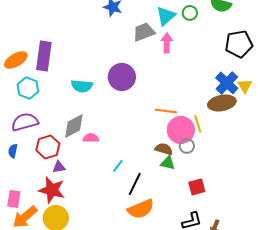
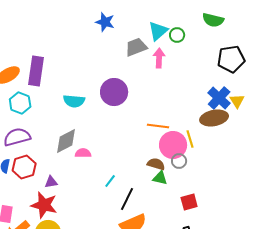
green circle: (190, 13) -> (177, 35), moved
red hexagon: (48, 147) -> (24, 167), moved

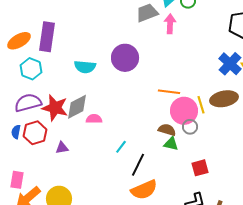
brown ellipse: (214, 118) -> (224, 99), moved
red star: (44, 205) -> (55, 108), moved

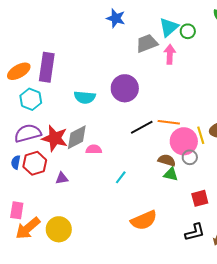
black line: (138, 165) -> (142, 127), moved, turned 35

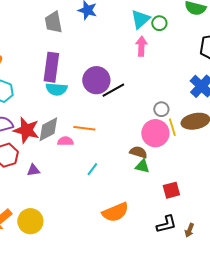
gray trapezoid: (147, 43) -> (53, 22), moved, turned -80
purple rectangle: (47, 67) -> (51, 67), moved
orange line: (169, 122) -> (84, 128), moved
black line: (142, 127) -> (113, 90), moved
gray circle: (190, 157) -> (161, 109), moved

